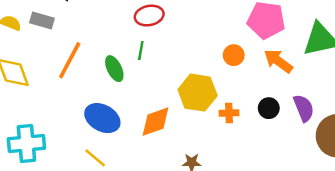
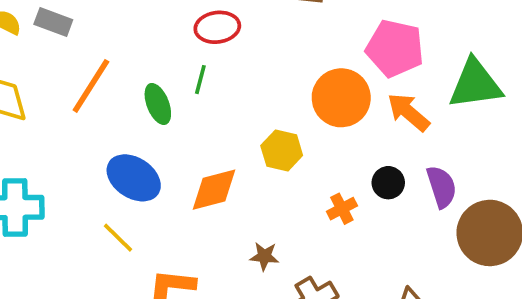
orange circle: (234, 55) -> (341, 98), size x1.8
yellow hexagon: (198, 93) -> (282, 150), size x0.7
orange cross: (229, 113) -> (342, 209), moved, turned -30

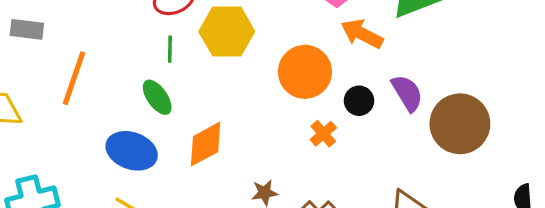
orange circle: (341, 98) -> (305, 72), moved
green ellipse: (158, 104) -> (157, 97), moved
yellow hexagon: (282, 150) -> (227, 31), moved, size x1.4

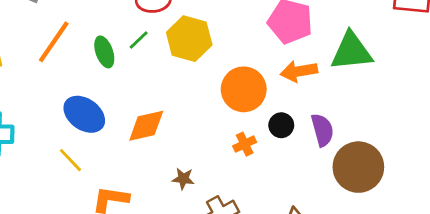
orange arrow: (362, 34) -> (299, 71), turned -52
green line: (170, 49) -> (139, 40), turned 30
green ellipse: (157, 97) -> (104, 52), moved

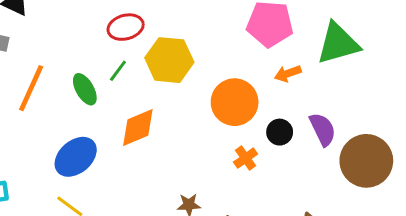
orange arrow: (299, 71) -> (288, 73), size x0.7
blue ellipse: (84, 114) -> (76, 157), turned -66
orange diamond: (146, 126) -> (138, 128), moved

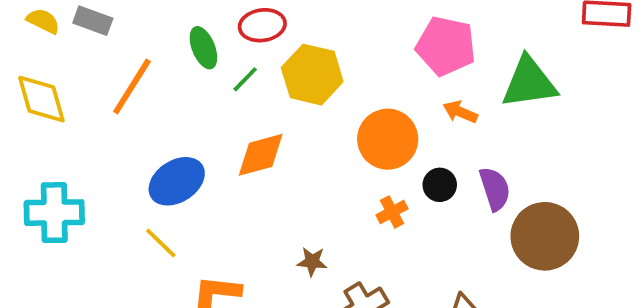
orange arrow: (288, 73) -> (460, 112), turned 35
green ellipse: (85, 89) -> (203, 48), moved

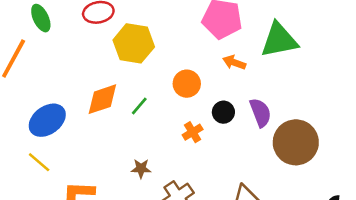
green ellipse: (203, 48) -> (41, 18), moved
green line: (245, 79) -> (139, 106), moved
orange circle: (388, 139) -> (187, 84), size x0.7

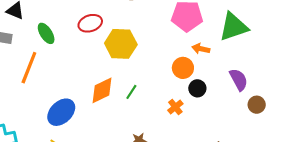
orange circle: (187, 84) -> (183, 68), moved
purple semicircle: (260, 113) -> (239, 80), moved
brown circle: (296, 142) -> (257, 105), size x0.5

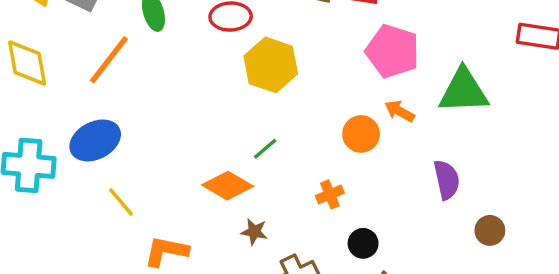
black circle: (197, 88) -> (363, 243), moved
orange diamond: (102, 90) -> (228, 186), moved, turned 40
brown circle: (257, 105) -> (490, 230), moved
blue ellipse: (61, 112) -> (95, 140), moved

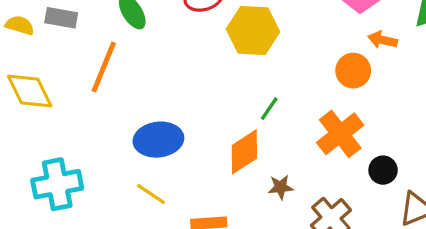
blue ellipse: (95, 140) -> (158, 140), moved, turned 36
orange diamond: (228, 186) -> (244, 152), turned -48
orange cross: (330, 194) -> (340, 134), size x1.8

